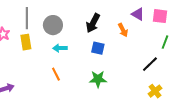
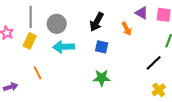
yellow rectangle: (26, 42) -> (30, 41), turned 35
cyan arrow: (60, 48) -> (64, 47), size x1.5
orange line: (56, 74) -> (38, 73), moved

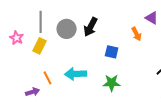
black arrow: (97, 22) -> (91, 27), moved
cyan arrow: (64, 47) -> (76, 74), moved
purple arrow: (11, 87) -> (33, 92), moved

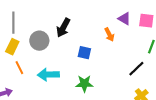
gray circle: (67, 29) -> (39, 41), moved
orange line: (48, 78) -> (19, 68), moved

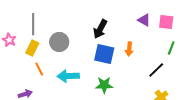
black arrow: (63, 28) -> (100, 29), moved
orange arrow: (109, 35) -> (129, 49), moved, turned 32
blue square: (84, 53) -> (104, 54), size x1.5

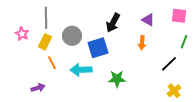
purple triangle: (144, 20) -> (148, 20), moved
blue square: (104, 54) -> (98, 48), moved, turned -30

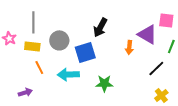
purple triangle: (148, 20) -> (147, 34), moved, size x1.5
yellow rectangle: (45, 42) -> (32, 46), turned 70

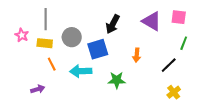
purple triangle: (147, 34) -> (152, 21), moved
orange arrow: (129, 47) -> (137, 55), moved

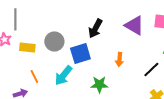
gray line: (46, 19) -> (15, 19), moved
orange line: (52, 64) -> (34, 76), moved
cyan arrow: (81, 71) -> (63, 75), turned -50

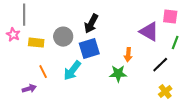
purple triangle: (134, 25) -> (149, 32), moved
black arrow: (95, 28) -> (91, 24), moved
green star: (99, 84) -> (118, 74), moved

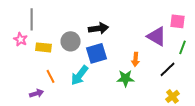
black arrow: (91, 24) -> (99, 28), turned -126

